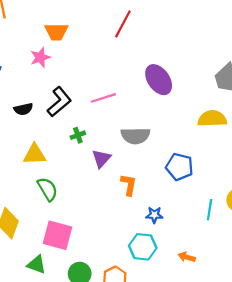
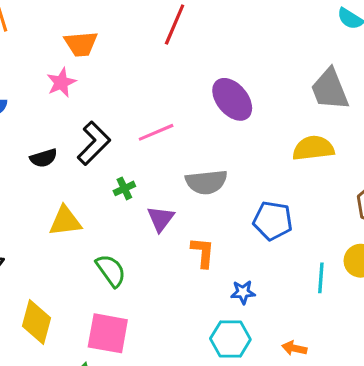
green semicircle: (47, 189) -> (111, 270), moved

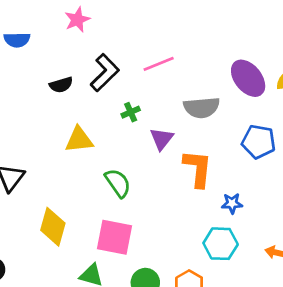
purple ellipse: (232, 99) -> (248, 78), moved
orange L-shape: (203, 252) -> (198, 168), size x1.4

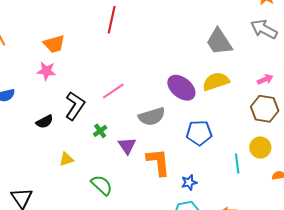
pink star: (77, 20) -> (46, 71), turned -30
yellow triangle: (79, 140) -> (66, 159), size x0.7

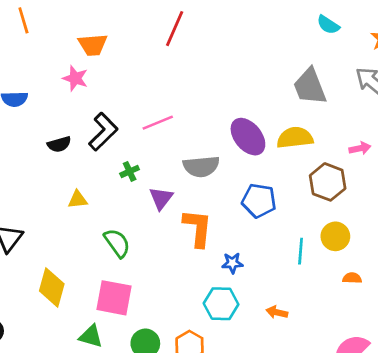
brown hexagon: (265, 109) -> (328, 182), moved

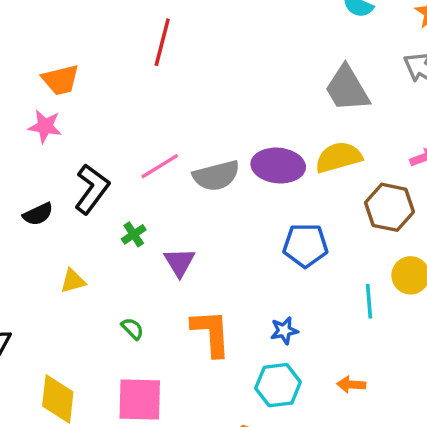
purple ellipse: (248, 137) -> (278, 166), turned -36
gray semicircle: (201, 166) -> (216, 176), moved
orange L-shape: (198, 228) -> (211, 333), moved
green semicircle: (117, 243) -> (132, 329), size x0.6

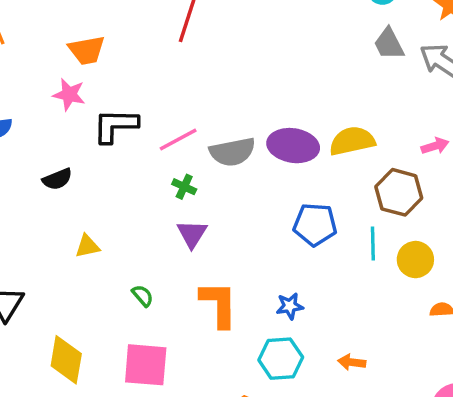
gray trapezoid: (347, 89) -> (389, 44), moved, size x0.7
black L-shape: (92, 189) -> (115, 126), moved, turned -129
green cross: (134, 234) -> (184, 187), moved, turned -35
cyan line: (369, 301) -> (373, 244), moved

